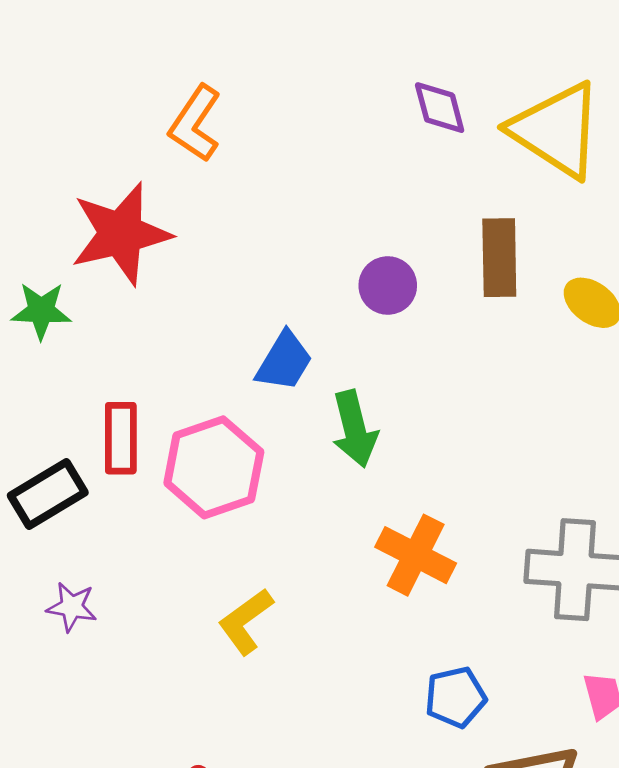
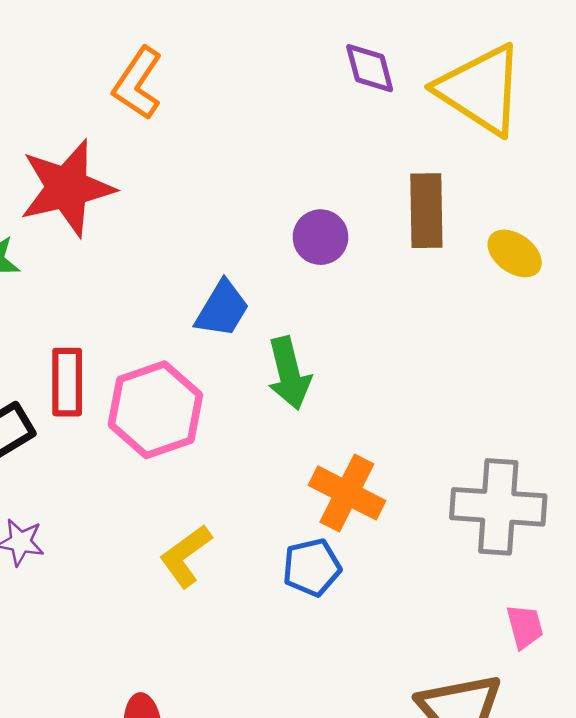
blue pentagon: (455, 697) -> (312, 567), moved

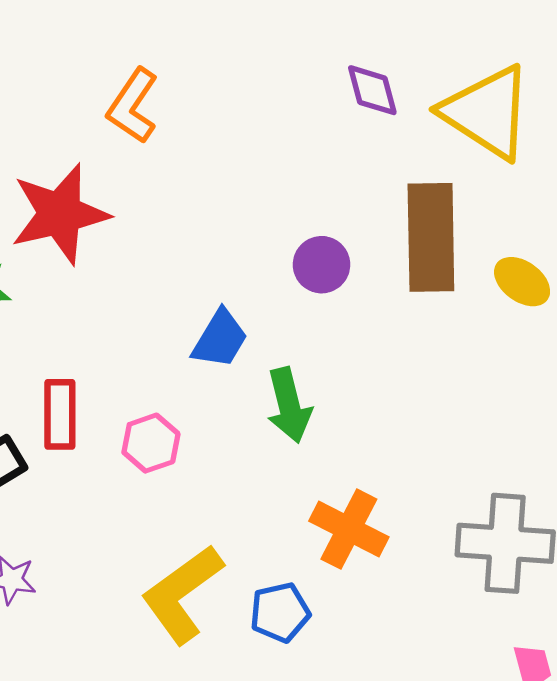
brown rectangle: (426, 211) -> (431, 237), size x1.4
pink hexagon: (155, 410) -> (151, 443), size x0.6
yellow L-shape: (186, 556) -> (182, 594), size x1.5
blue pentagon: (312, 567) -> (280, 612), moved

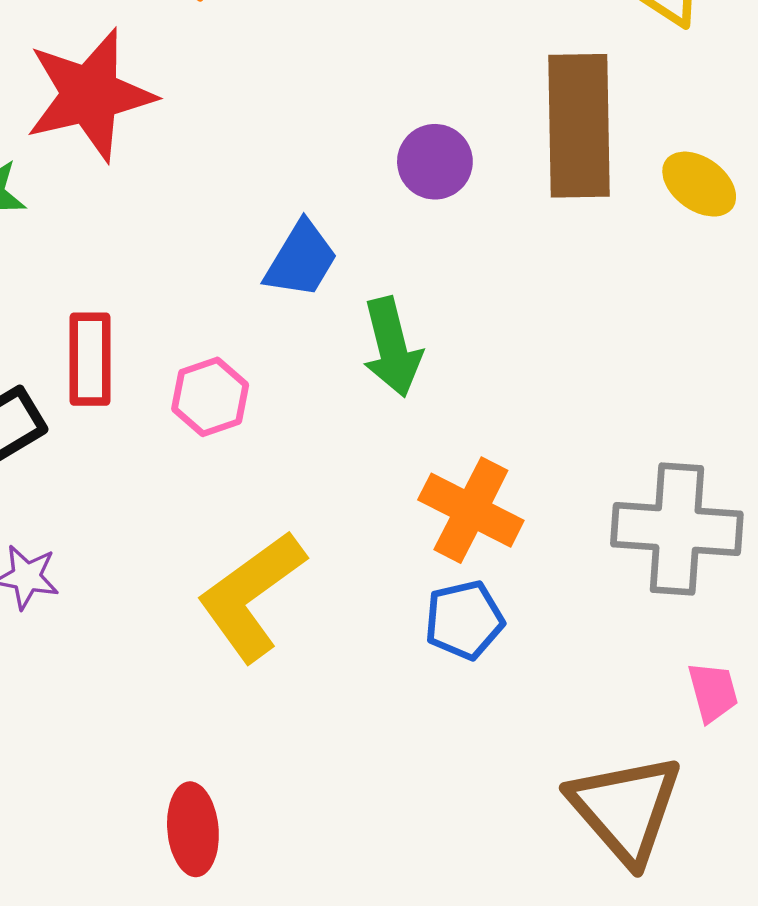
blue pentagon: (280, 612) -> (464, 620), moved

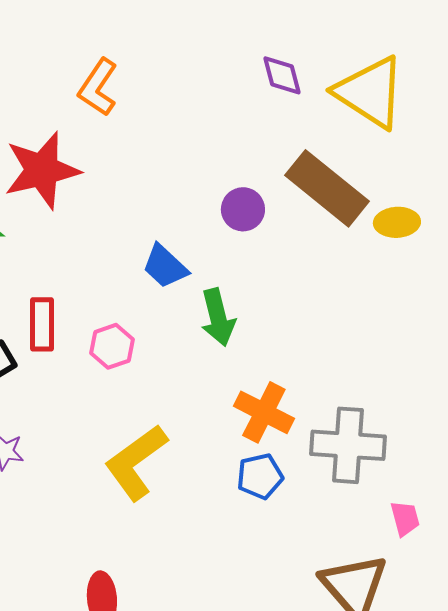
brown rectangle: (579, 126) -> (327, 188), turned -50
yellow ellipse: (699, 184) -> (397, 222), turned -39
blue trapezoid: (301, 260) -> (165, 266), turned 102
gray cross: (677, 529) -> (348, 445), moved

